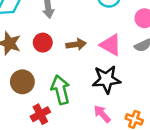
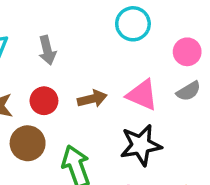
brown circle: (22, 82) -> (28, 143), moved

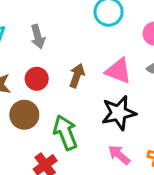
brown arrow: (92, 99) -> (77, 76), turned -55

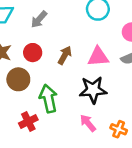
gray arrow: (38, 37) -> (39, 19), turned 48
pink triangle: (118, 71) -> (98, 57), turned -35

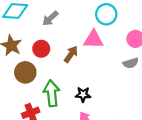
pink triangle: (98, 57) -> (93, 40), moved
black star: (93, 90) -> (83, 94), moved, size x0.6

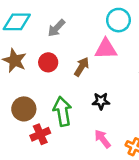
brown circle: (25, 72) -> (24, 109), moved
black star: (83, 94) -> (101, 101), moved

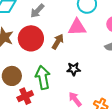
red circle: (48, 62) -> (31, 38), size x1.6

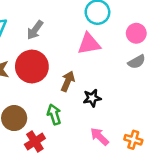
brown arrow: (58, 42) -> (68, 81), moved
green arrow: (43, 78) -> (54, 114), size x0.7

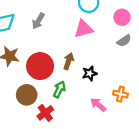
red circle: (32, 66) -> (40, 66), moved
green arrow: (54, 114) -> (59, 89), turned 49
orange cross: (133, 140) -> (120, 94), moved

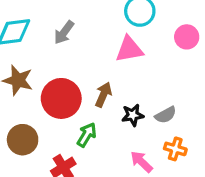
gray semicircle: (124, 41) -> (166, 115), moved
brown circle: (27, 95) -> (23, 140), moved

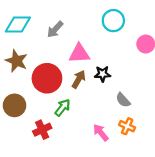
pink triangle: (129, 49) -> (79, 53), moved
black star: (133, 115) -> (103, 74), moved
gray semicircle: (166, 115) -> (123, 100), turned 70

